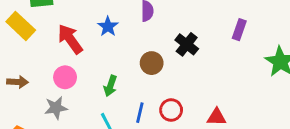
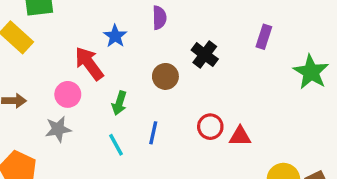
red arrow: (70, 39) -> (89, 63), moved
red circle: (171, 110) -> (210, 127), moved

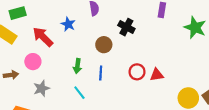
red arrow: (89, 63) -> (43, 37), moved
pink circle: (68, 94) -> (33, 62), moved
blue line: (153, 133) -> (101, 73), moved

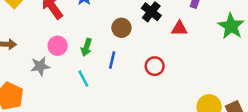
pink circle: (33, 62) -> (58, 46), moved
red triangle: (157, 75) -> (179, 28), moved

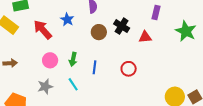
brown circle: (121, 28) -> (99, 32), moved
gray star: (40, 66) -> (45, 87), moved

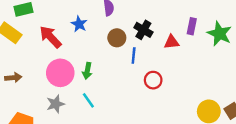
purple rectangle: (156, 12) -> (192, 26), moved
pink circle: (50, 60) -> (60, 73), size x1.5
blue line: (94, 67) -> (134, 56), moved

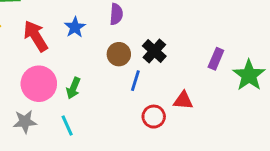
red triangle: (172, 42) -> (183, 100), moved

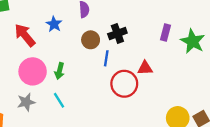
black cross: (154, 51) -> (117, 33), turned 36
red circle: (154, 117) -> (124, 84), size x1.5

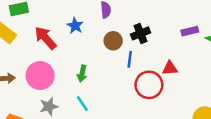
purple rectangle: (166, 33) -> (190, 31), turned 63
pink circle: (33, 71) -> (40, 76), moved

